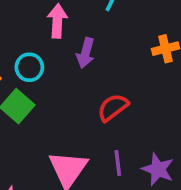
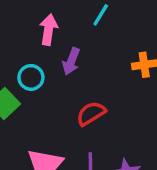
cyan circle: (29, 67) -> (31, 77), moved

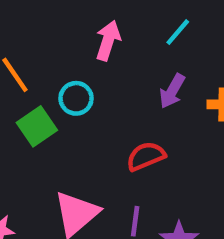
purple arrow: (71, 61) -> (172, 91), moved

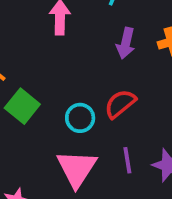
cyan circle: (76, 98) -> (80, 118), moved

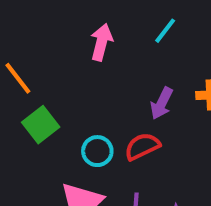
purple arrow: (126, 43) -> (162, 103), moved

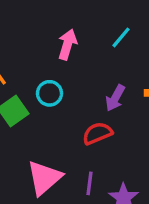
cyan circle: (97, 151) -> (49, 93), moved

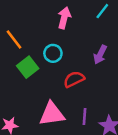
red semicircle: (97, 133) -> (74, 79), moved
pink triangle: (44, 178) -> (52, 114), turned 36

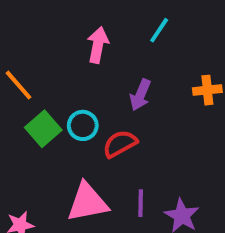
cyan circle: (53, 53) -> (83, 125), moved
purple arrow: (100, 55) -> (140, 95), moved

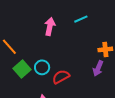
cyan line: (159, 30) -> (81, 19), turned 32
purple arrow: (140, 95) -> (98, 68), moved

